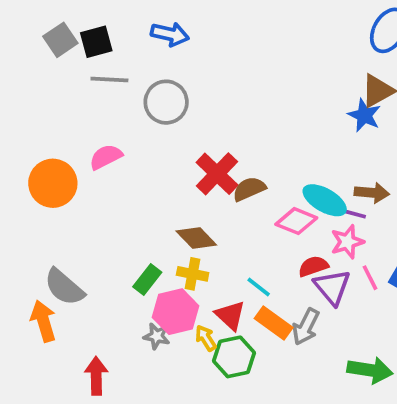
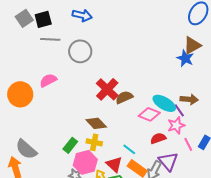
purple line: (353, 213) -> (179, 110), turned 40
purple triangle: (332, 287) -> (168, 161), moved

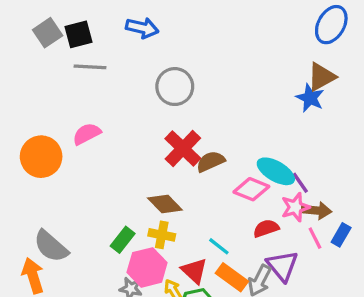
gray circle: (80, 51) -> (175, 87), moved
brown arrow: (189, 99) -> (317, 210), moved

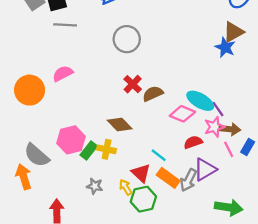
red cross: (183, 148) -> (133, 84), size x0.7
yellow cross: (162, 235) -> (107, 149), moved
purple triangle: (282, 266) -> (205, 169), turned 40
pink hexagon: (147, 267) -> (71, 140), moved

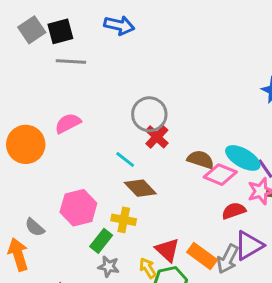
gray circle: (127, 39) -> (149, 114), moved
brown semicircle: (153, 94) -> (201, 159), moved, turned 42
green rectangle: (89, 151) -> (101, 241), moved
gray semicircle: (37, 155) -> (35, 227), size x0.6
cyan line: (159, 155) -> (125, 159), moved

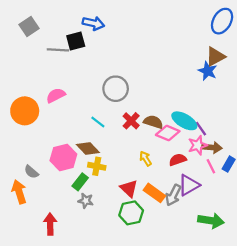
black square: (60, 31) -> (76, 41), moved
red cross: (157, 137) -> (131, 121), moved
brown diamond: (140, 188) -> (88, 149), moved
yellow arrow: (148, 268) -> (146, 159), moved

